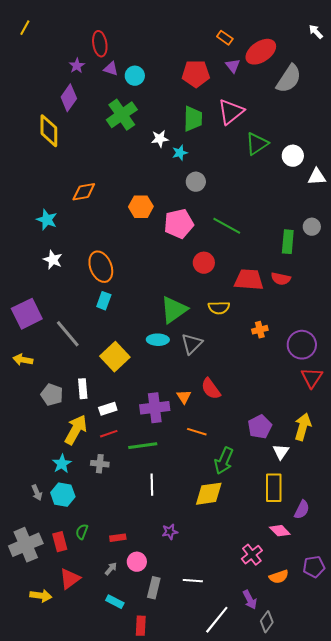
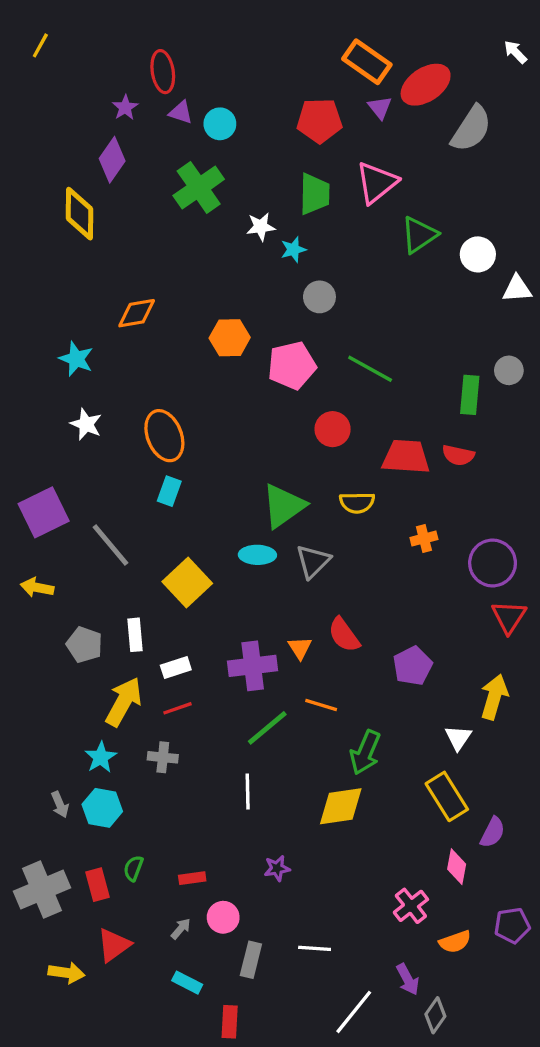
orange rectangle: (225, 38) -> (367, 62), size x1.8
purple pentagon: (260, 427) -> (413, 666), moved
green line: (143, 446) -> (267, 728), moved, turned -32
yellow rectangle: (274, 488) -> (447, 796), turned -32
pink diamond: (280, 531) -> (457, 867), turned 55

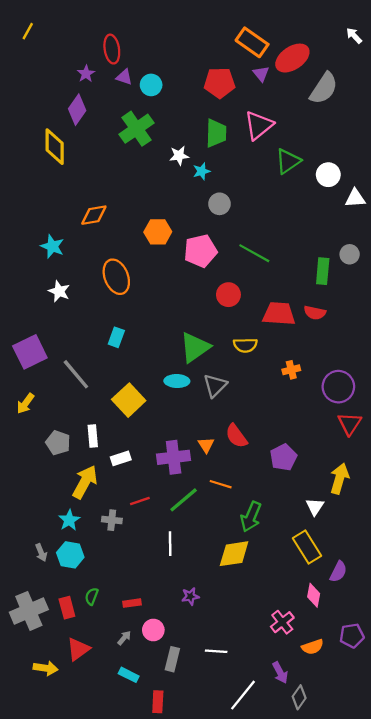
orange ellipse: (164, 436) -> (116, 277), moved
yellow arrow: (37, 587) -> (25, 403), turned -65
red line: (177, 708) -> (140, 501), moved

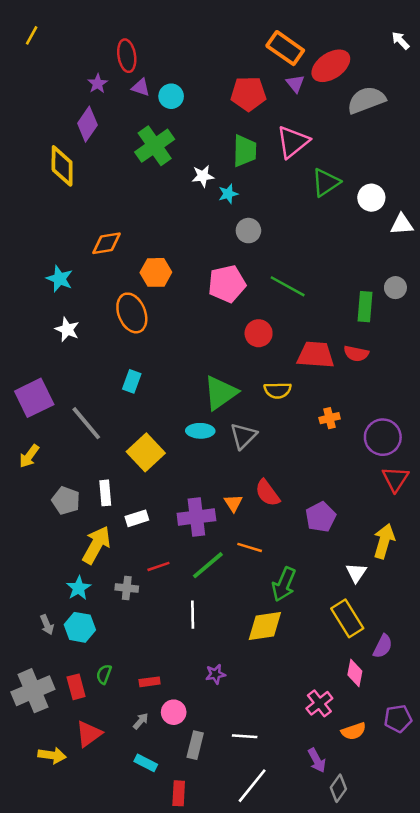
gray semicircle: (324, 88) -> (366, 100), turned -144
orange hexagon: (158, 232) -> (156, 272), moved
white line: (243, 695) -> (252, 786), moved

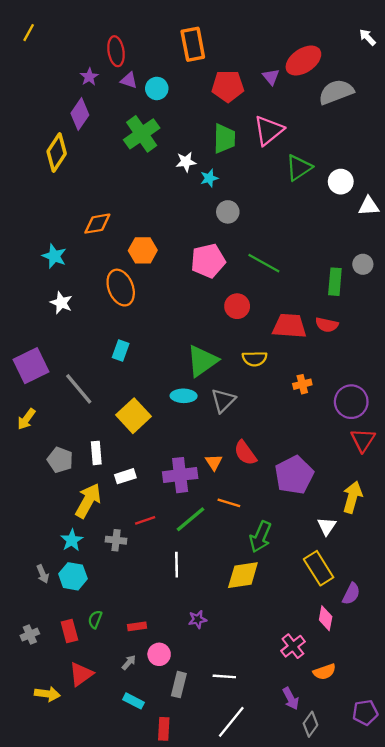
orange rectangle: (285, 48) -> (193, 44), moved, turned 44
yellow diamond: (62, 166) -> (57, 153), turned 33
purple pentagon: (321, 517) -> (294, 475), size x1.4
gray cross: (33, 691) -> (30, 635), size x0.5
purple pentagon: (398, 719) -> (365, 713), moved

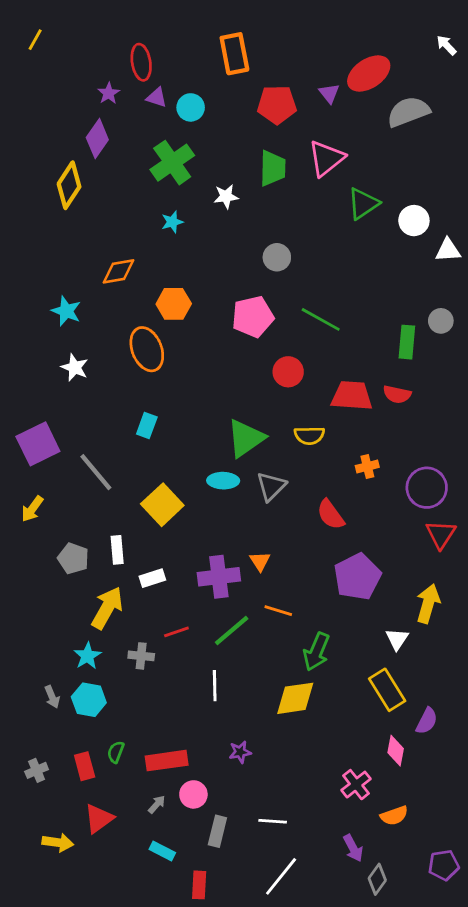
cyan star: (209, 178) -> (172, 222), moved
red semicircle: (245, 453) -> (331, 515), moved
red rectangle: (137, 626) -> (167, 761), size x1.8

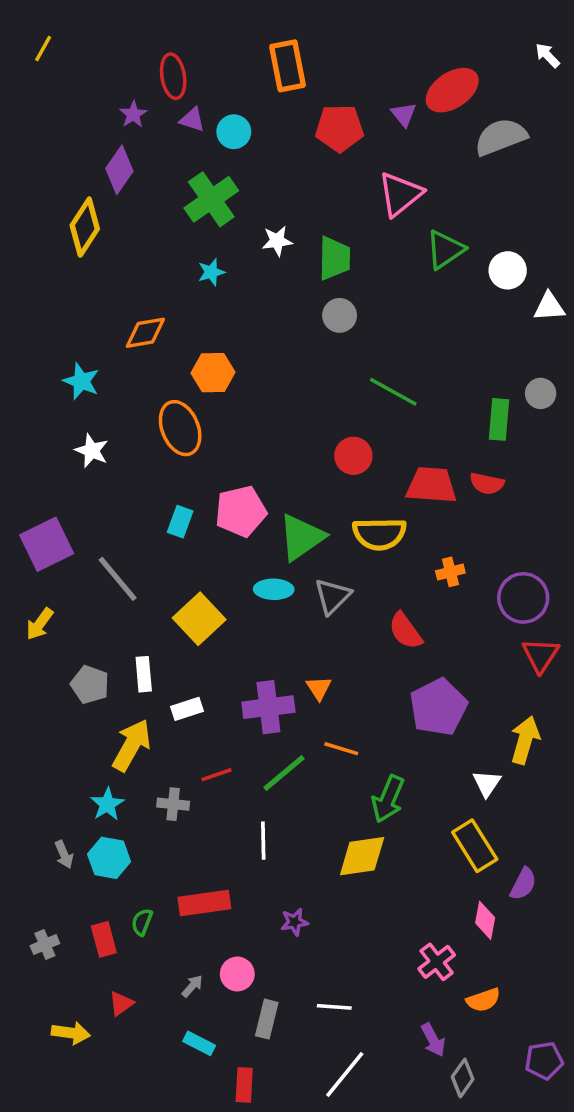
green trapezoid: (273, 168) -> (334, 258), moved
pink pentagon: (253, 317) -> (241, 511), moved
yellow semicircle: (309, 435) -> (379, 534), size x1.4
red rectangle: (167, 761) -> (204, 903), moved
red triangle: (99, 818) -> (121, 1003), size x0.7

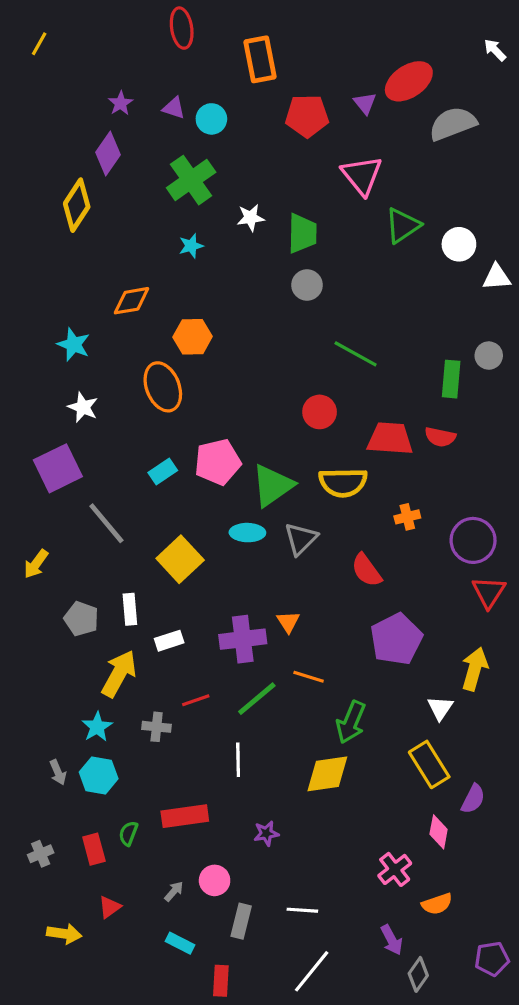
red ellipse: (173, 76) -> (182, 28), moved
pink triangle: (400, 194) -> (362, 175), turned -30
cyan rectangle: (180, 522) -> (163, 471), turned 36
purple square: (47, 544) -> (58, 468), moved

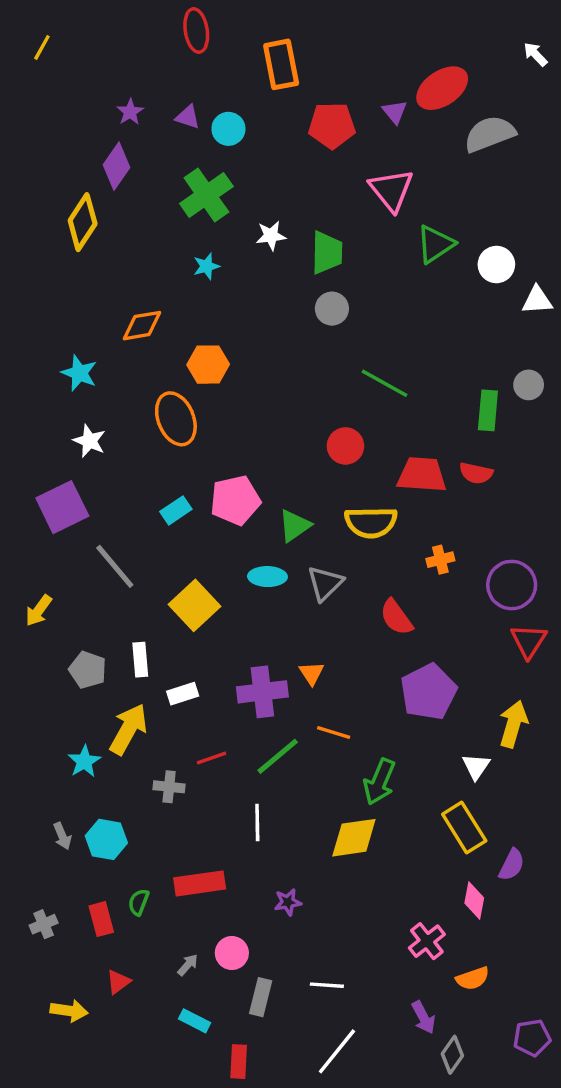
green triangle: (273, 486) -> (295, 526), size x0.7
cyan star: (97, 727) -> (84, 761), moved

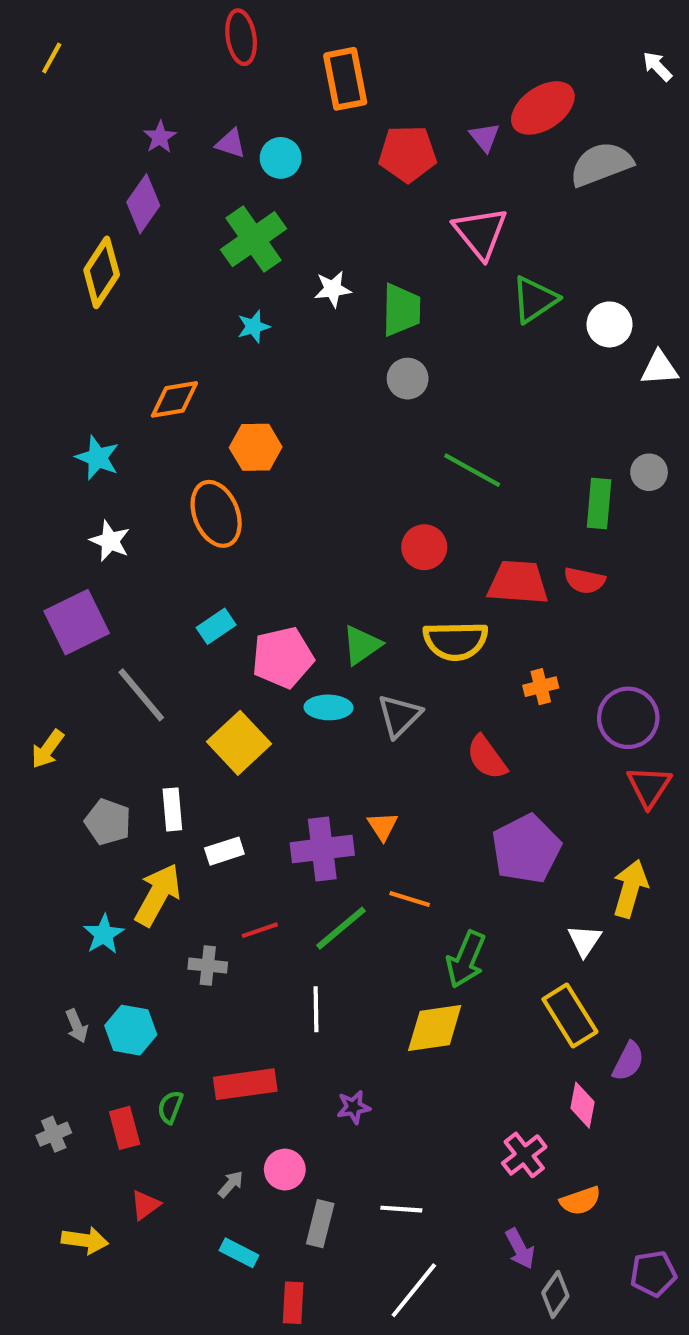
pink pentagon: (235, 500) -> (283, 657), moved

